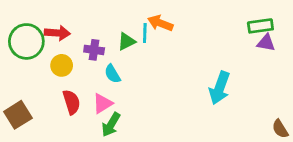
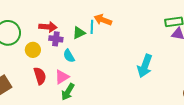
red arrow: (57, 33) -> (48, 27), moved

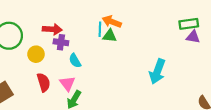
green triangle: (79, 33) -> (110, 36), moved, turned 32
pink triangle: (62, 77) -> (67, 83), turned -35

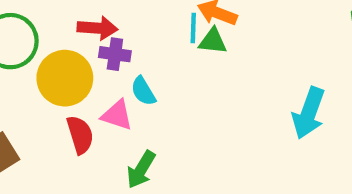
yellow circle: (36, 54) -> (65, 78), size x1.6
pink triangle: (67, 83) -> (117, 115), moved, turned -35

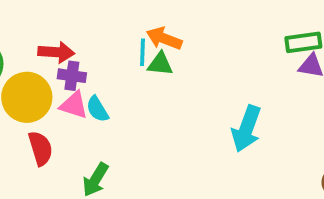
pink triangle: (117, 115) -> (74, 105), moved

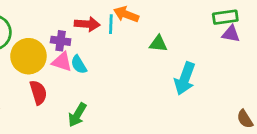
red arrow: (56, 52) -> (87, 24), moved
green triangle: (160, 64) -> (158, 44), moved

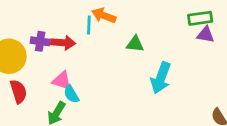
red arrow: (87, 24) -> (63, 43), moved
pink triangle: (62, 62) -> (62, 81), moved
cyan semicircle: (79, 65) -> (71, 94), moved

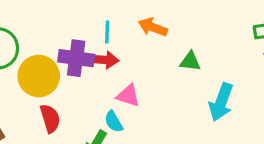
cyan line: (89, 25) -> (107, 32), moved
purple cross: (40, 41) -> (76, 58), size x1.5
pink triangle: (62, 81) -> (128, 96), moved

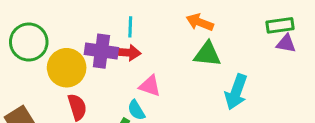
orange arrow: (153, 27) -> (200, 22), moved
green triangle: (190, 61) -> (207, 54), size x1.4

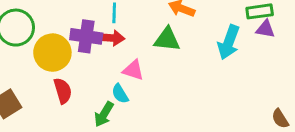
green triangle: (207, 54) -> (167, 39), moved
cyan arrow: (236, 92) -> (229, 42), moved

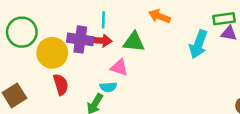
green triangle: (167, 39) -> (134, 42), moved
cyan semicircle: (120, 94) -> (108, 87), turned -63

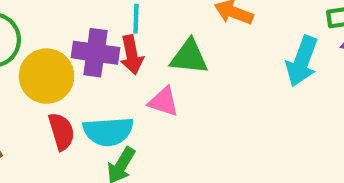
red arrow: (101, 41) -> (132, 55), turned 75
cyan semicircle: (108, 87) -> (108, 131), moved, size x1.6

